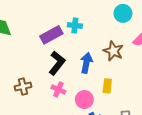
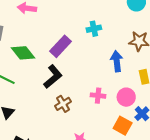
purple rectangle: (51, 35) -> (60, 46), moved
black L-shape: (57, 63) -> (53, 77), moved, turned 30

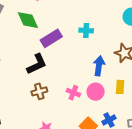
green diamond: (23, 53) -> (28, 20), moved
pink circle: (126, 97) -> (96, 92), moved

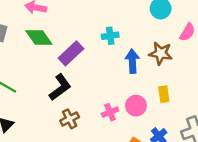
blue arrow: (99, 66) -> (132, 61), moved
pink cross: (73, 93) -> (110, 112), turned -32

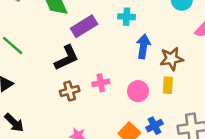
brown star: (161, 53) -> (172, 59), moved, turned -30
pink cross: (110, 112) -> (101, 83), moved

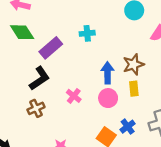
blue arrow: (143, 46) -> (107, 73), moved
pink cross: (101, 83) -> (74, 96), turned -32
brown cross: (70, 91) -> (36, 108), moved

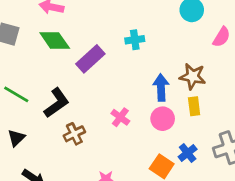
brown star: (133, 64) -> (193, 76), turned 30
black L-shape: (40, 78) -> (56, 103), moved

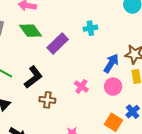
blue arrow: (161, 88) -> (111, 63), turned 36
brown cross: (74, 134) -> (47, 100), turned 35

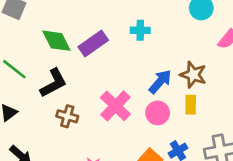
green diamond: (31, 31) -> (56, 41), moved
pink cross: (81, 86) -> (115, 106), size x1.6

